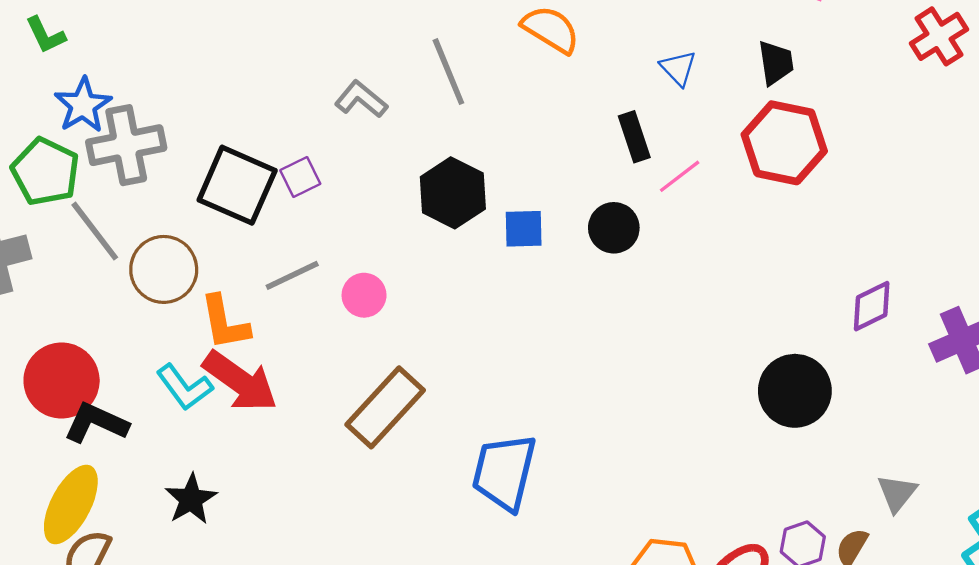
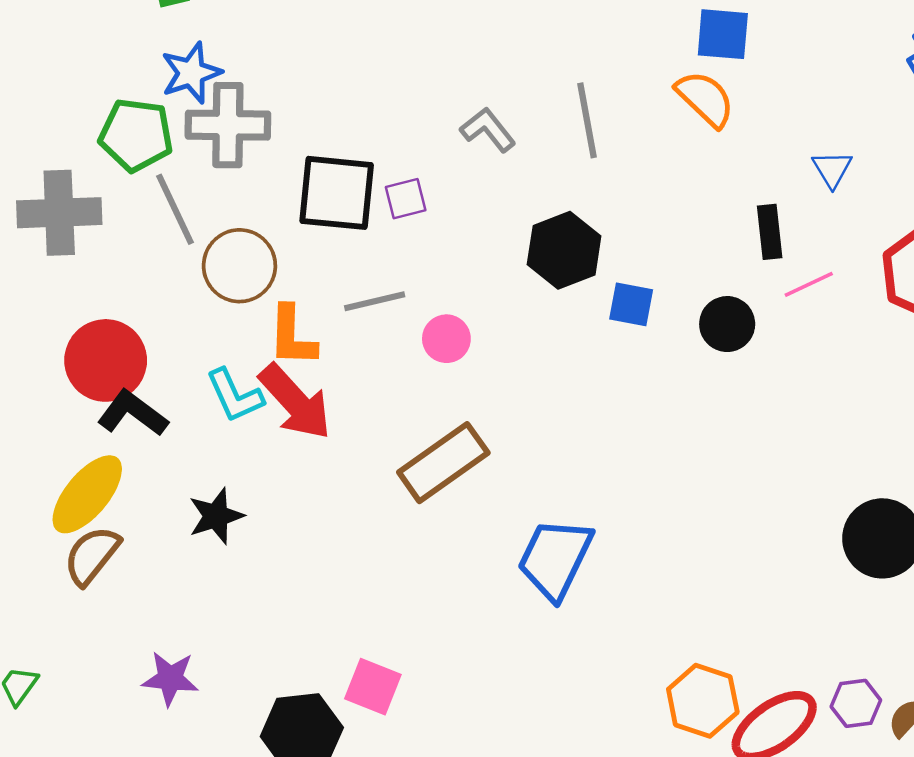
green pentagon: (45, 172) -> (136, 135), turned -30
black square: (237, 185) -> (337, 193), turned -30

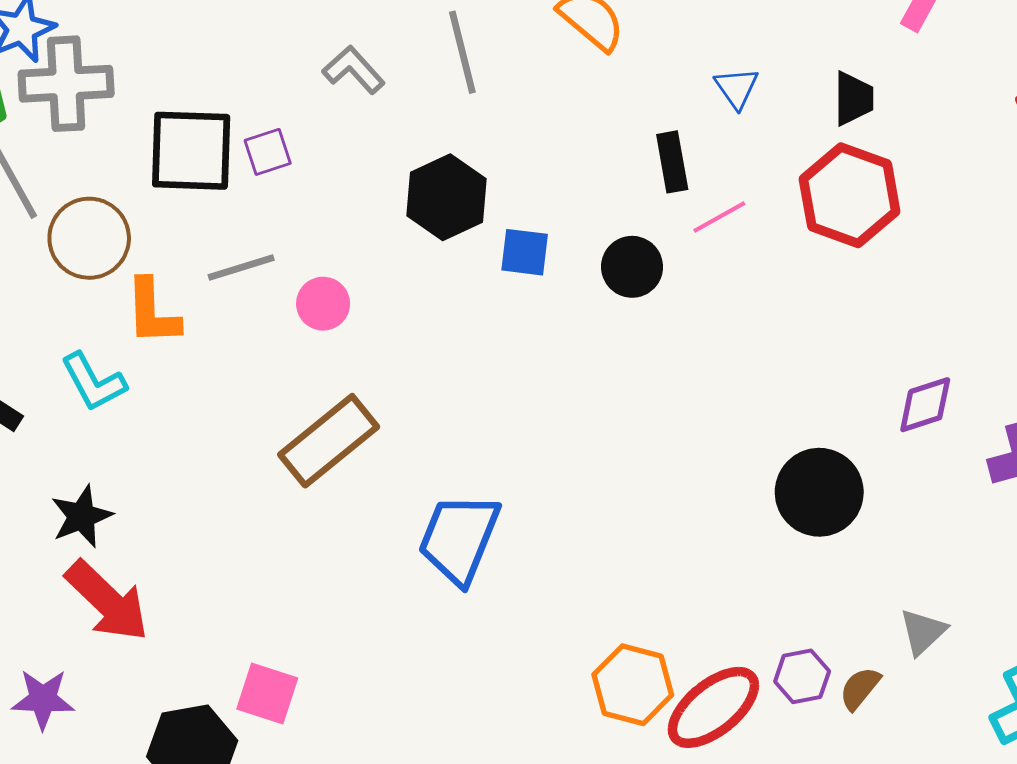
red arrow: (295, 402) -> (107, 601), moved

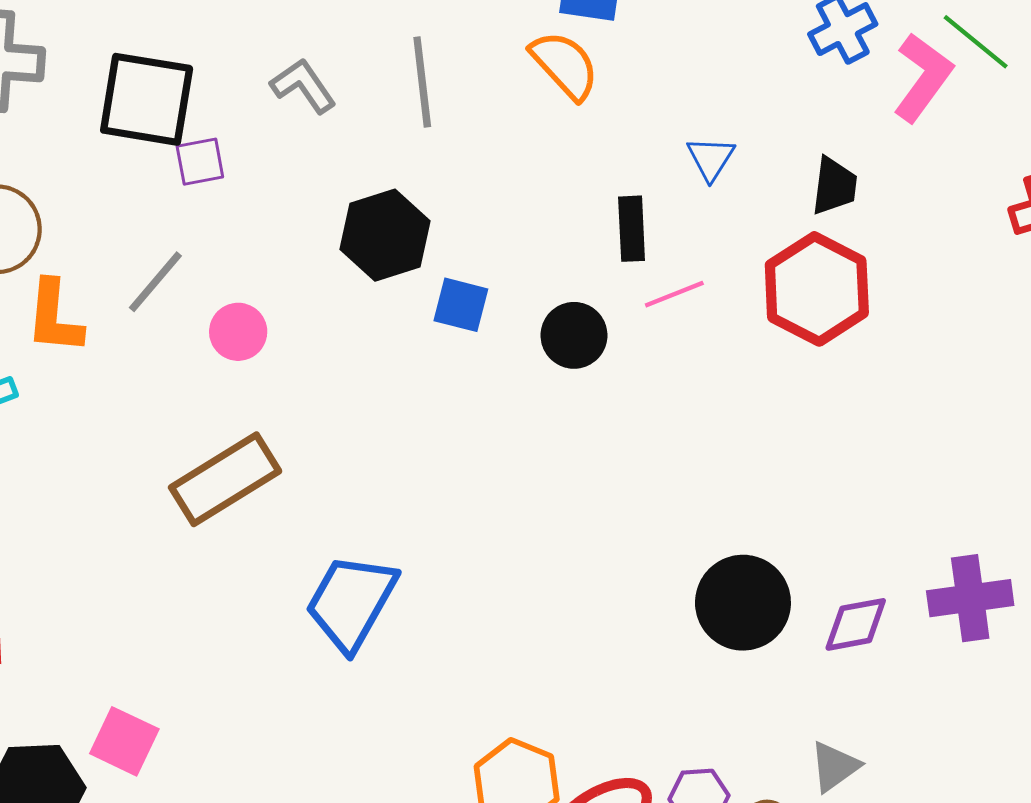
black square: (191, 151) -> (147, 99), moved
gray line: (241, 268) -> (155, 282), turned -40
purple diamond: (925, 405) -> (856, 624), moved

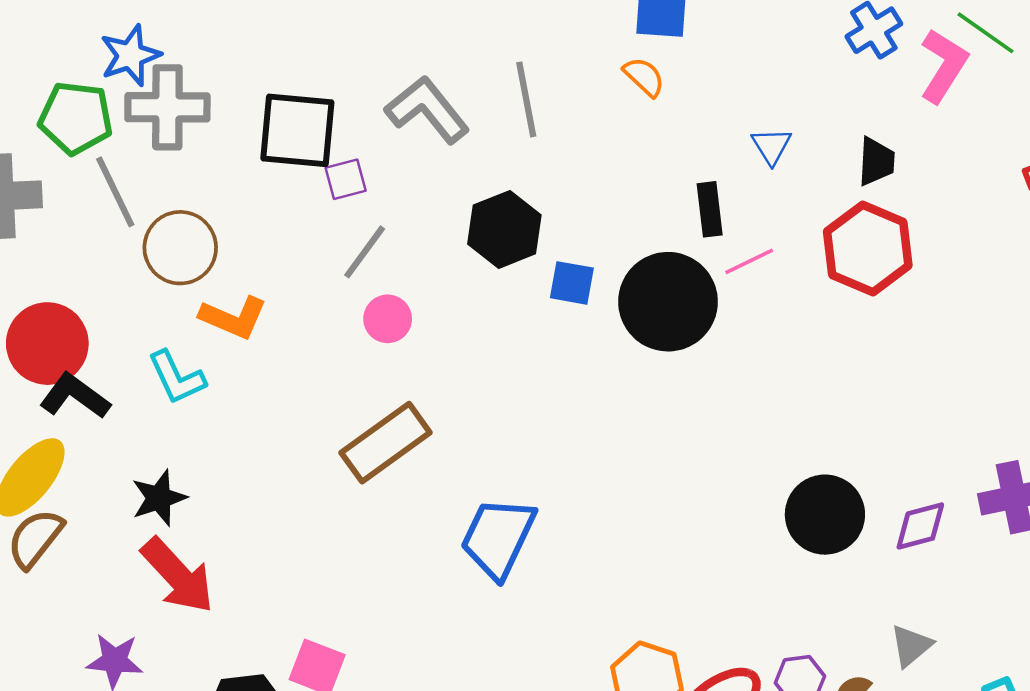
orange semicircle: (565, 65) -> (644, 77), size x0.7
gray L-shape: (303, 86) -> (427, 110), size x1.5
gray line: (155, 282) -> (365, 252), moved
orange L-shape: (54, 317) -> (233, 318), turned -68
black circle: (574, 335) -> (668, 302), size x1.8

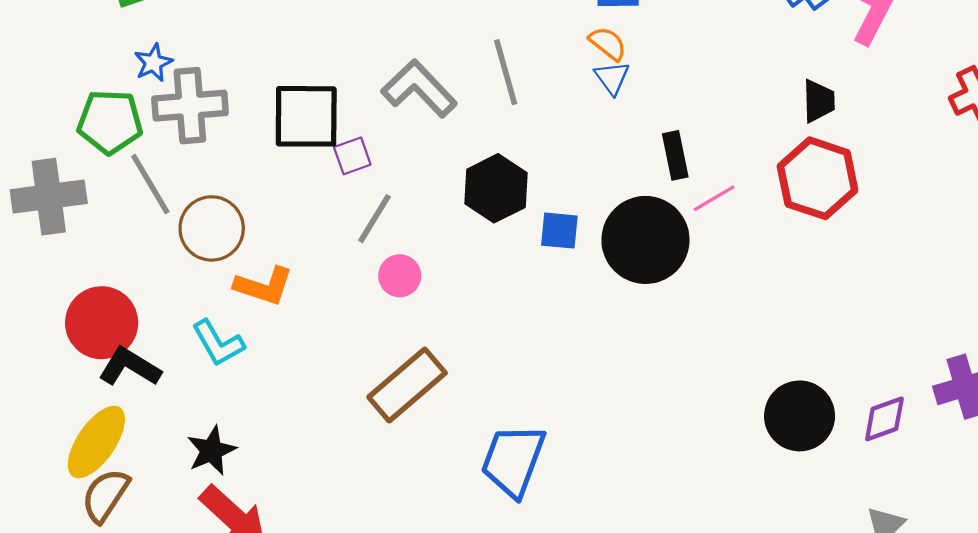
blue star: (130, 55) -> (153, 63), size x0.7
blue triangle: (771, 146) -> (612, 78), moved

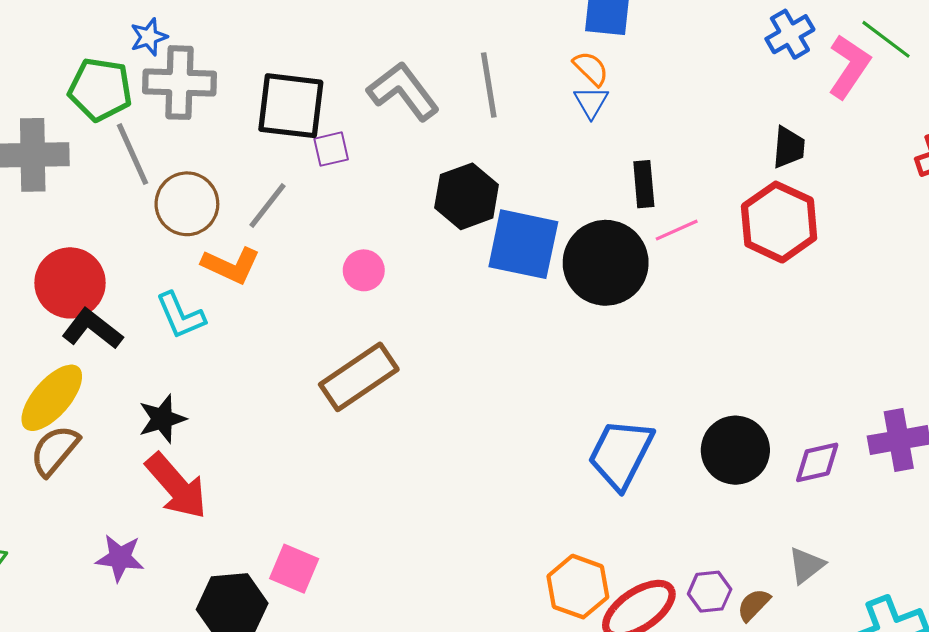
gray line: (374, 219) -> (268, 205), moved
blue square: (559, 231) -> (523, 244), size x1.8
blue trapezoid: (513, 460) -> (621, 454), moved

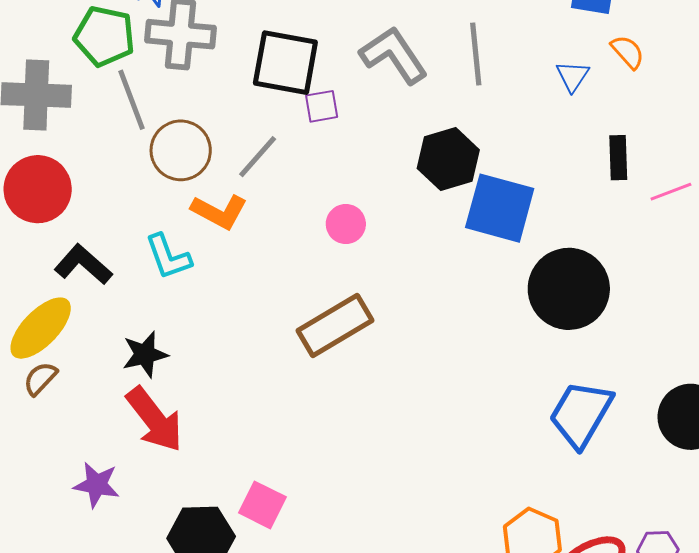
orange semicircle: (591, 68) -> (628, 52), moved
pink line: (677, 230) -> (671, 192), moved
black circle: (606, 263) -> (569, 289), moved
red circle: (70, 283) -> (38, 189), moved
brown semicircle: (55, 450) -> (40, 379), size x0.7

